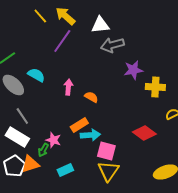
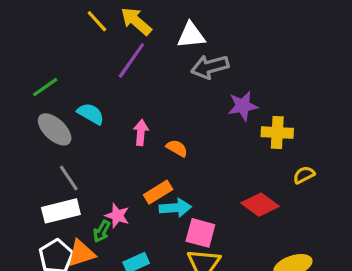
white rectangle: (17, 137) -> (61, 211), turned -45

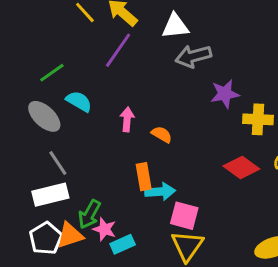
green line: (45, 87) -> (52, 73), moved
orange rectangle: (158, 192) -> (144, 177), turned -68
red diamond: (260, 205) -> (241, 168), moved
pink star: (117, 216) -> (104, 229), moved
green arrow: (102, 231) -> (89, 214), size x1.4

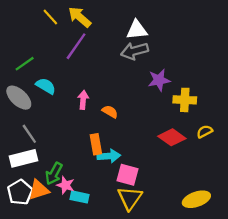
white triangle: (175, 26) -> (137, 30), moved
cyan rectangle: (123, 244) -> (80, 197), turned 36

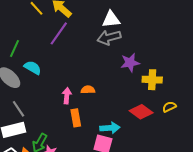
green line: (25, 64) -> (15, 49), turned -30
pink arrow: (83, 100) -> (67, 96), moved
orange semicircle: (110, 112) -> (88, 90), turned -32
cyan arrow: (109, 156) -> (110, 128), moved

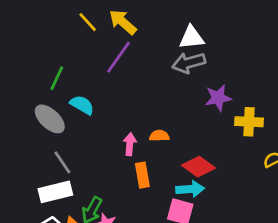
red diamond: (141, 112) -> (199, 167), moved

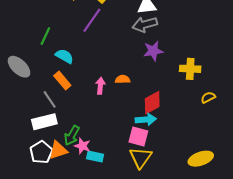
purple star: (218, 98) -> (153, 51), moved
gray ellipse: (50, 119) -> (19, 67), moved
red diamond: (199, 167) -> (152, 103), turned -65
orange rectangle: (142, 175) -> (62, 80), moved, turned -30

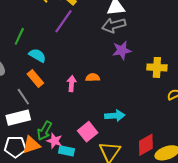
red diamond: (152, 103) -> (146, 145), moved
pink square: (138, 136) -> (88, 132), moved, turned 36
white pentagon: (41, 152) -> (15, 147), turned 30

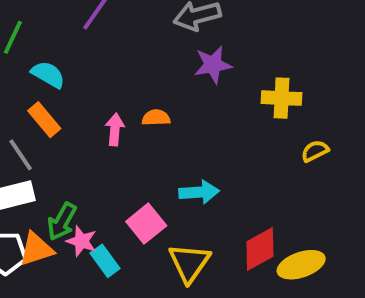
cyan rectangle: (67, 151) -> (105, 261), turned 42

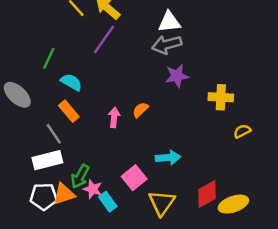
orange semicircle: (156, 118) -> (140, 110), turned -42

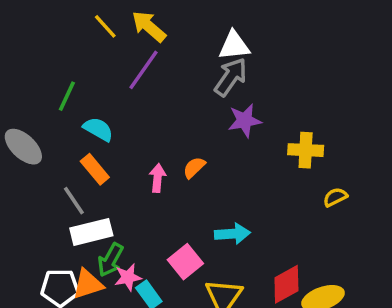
gray arrow: (167, 45) -> (231, 77), turned 140
white rectangle: (47, 160) -> (91, 232), moved
pink star: (93, 189) -> (128, 277), turned -30

